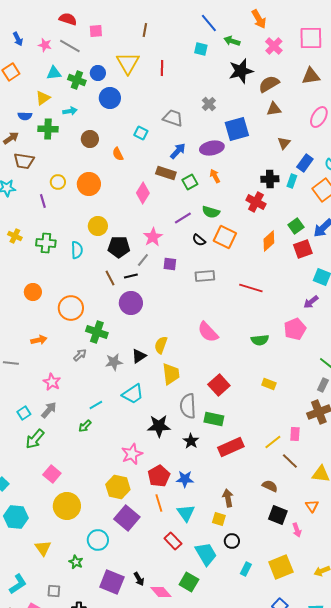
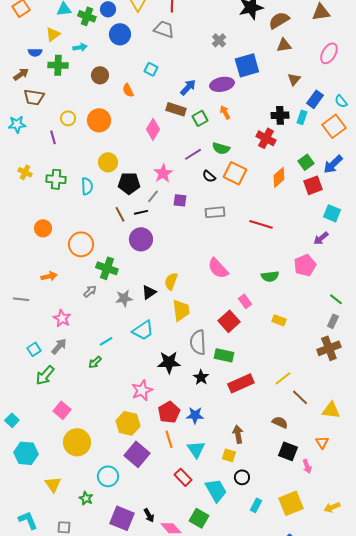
gray trapezoid: (173, 118) -> (164, 29), moved
pink rectangle: (295, 434) -> (245, 301), moved, turned -40
cyan L-shape: (18, 584) -> (28, 520), turned -80

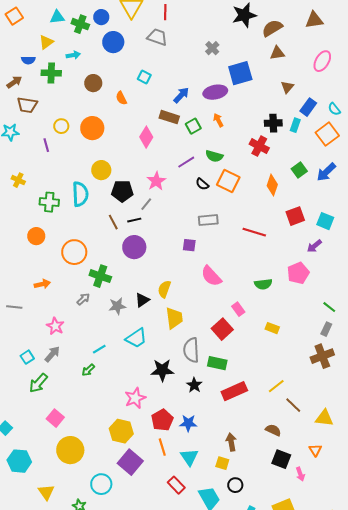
orange diamond: (279, 177) -> (272, 185), turned -30
green cross: (56, 179) -> (49, 202), moved
red square: (313, 185) -> (295, 216), moved
cyan semicircle: (87, 186) -> (80, 194), size x1.4
purple square: (180, 200) -> (189, 245), moved

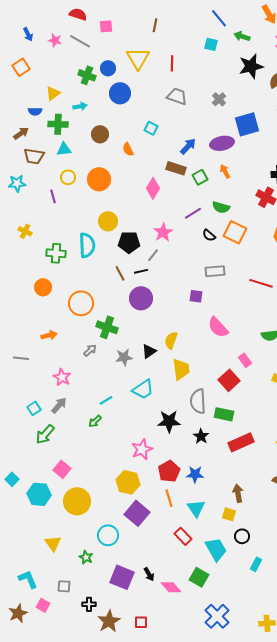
cyan triangle: (57, 17) -> (64, 149), moved
gray trapezoid: (157, 37) -> (177, 96), moved
cyan hexagon: (19, 461) -> (39, 494), moved

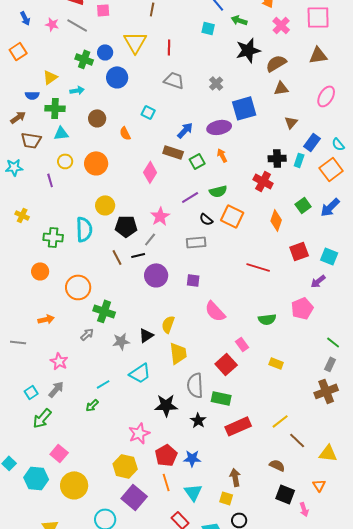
green semicircle: (221, 207) -> (218, 191), turned -30
gray rectangle: (215, 271) -> (196, 242), moved
purple circle: (141, 298) -> (156, 275), moved

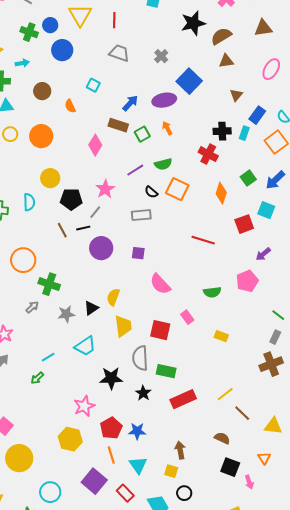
blue square: (244, 108) -> (189, 81), turned -30
cyan semicircle: (84, 229) -> (29, 202), size x0.7
cyan square: (329, 256) -> (266, 210), moved
red square: (226, 364) -> (160, 330), moved, turned -35
purple square: (134, 497) -> (94, 481), moved

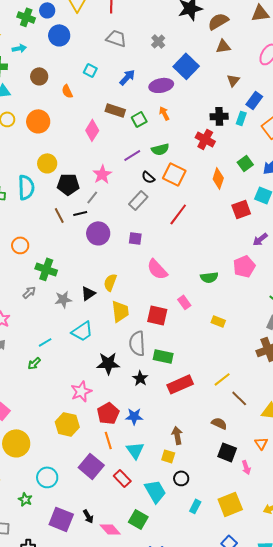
blue arrow: (130, 103) -> (127, 77), moved
cyan semicircle: (29, 202) -> (26, 187), size x1.4
gray rectangle: (141, 215) -> (138, 200), turned -42
red line: (203, 240) -> (178, 214), moved, turned -70
orange circle: (23, 260) -> (20, 245), size x0.7

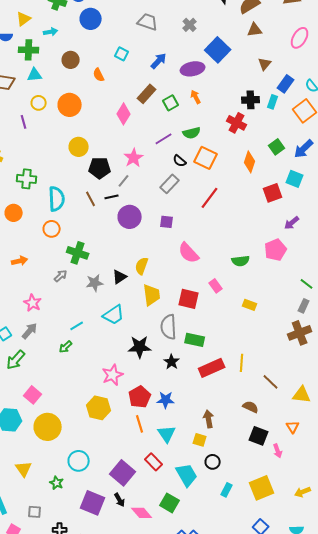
brown rectangle: (115, 110) -> (147, 94), turned -66
cyan semicircle: (26, 187) -> (57, 199), moved
yellow line: (222, 379) -> (242, 363), moved, turned -48
purple square: (91, 466) -> (123, 473), moved

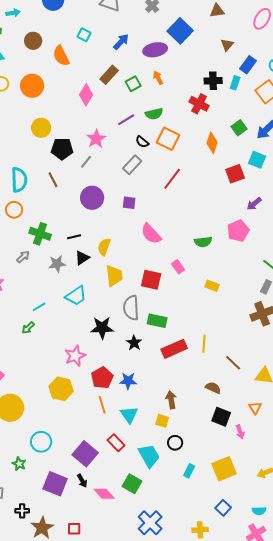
orange semicircle: (99, 75) -> (61, 56), size x1.5
black line: (112, 197) -> (74, 237), moved

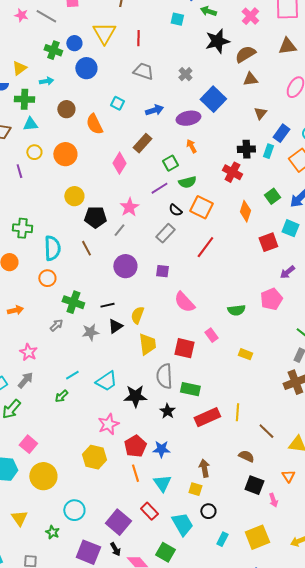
blue arrow: (121, 42) -> (154, 110), turned 30
green square: (133, 84) -> (170, 163), moved
cyan trapezoid: (76, 296) -> (106, 381), moved

